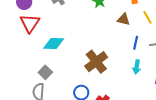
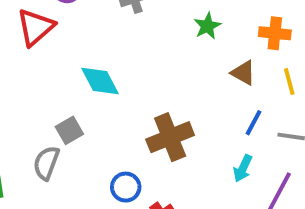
red triangle: (30, 23) -> (35, 27), moved
cyan diamond: (54, 44) -> (100, 81), turned 45

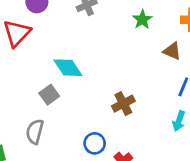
gray square: (69, 130) -> (49, 95), moved
brown cross: (170, 137) -> (123, 104), size x0.7

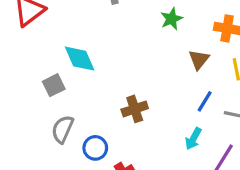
brown triangle: (172, 51) -> (199, 60), turned 36
gray semicircle: (35, 132) -> (63, 129), moved

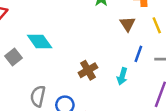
gray square: (54, 85) -> (13, 57), moved
cyan arrow: (193, 139) -> (122, 76), moved

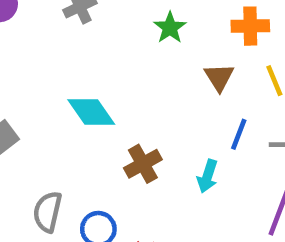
cyan diamond: (40, 42) -> (91, 112), moved

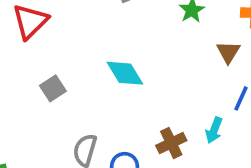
brown cross: (143, 164) -> (171, 143), moved

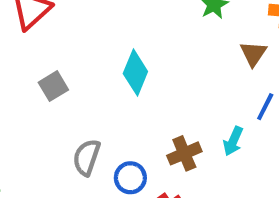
cyan diamond: (125, 73) -> (135, 72), turned 51

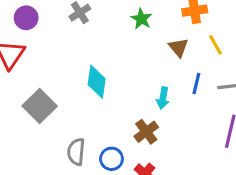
gray square: (53, 86) -> (40, 106), size x1.5
cyan arrow: (233, 141) -> (163, 98), moved

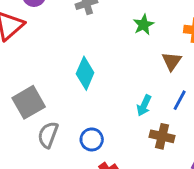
gray square: (40, 106) -> (29, 102), moved
brown cross: (146, 132) -> (162, 136), moved, turned 35
blue circle: (111, 159) -> (92, 139), moved

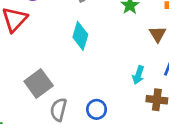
cyan diamond: (85, 73) -> (80, 36), moved

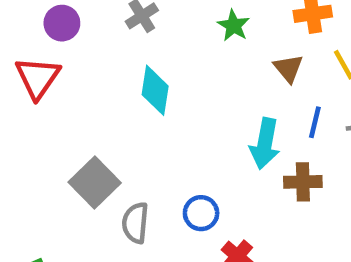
cyan arrow: (138, 75) -> (265, 144), size x1.5

